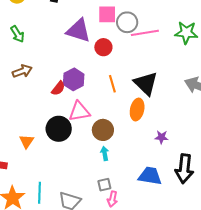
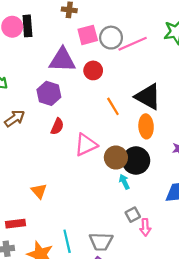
purple hexagon: (74, 79) -> (49, 93), moved
black circle: (59, 129) -> (136, 161), moved

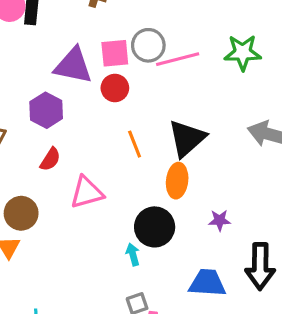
pink square: (88, 35) -> (115, 53), moved
black triangle: (148, 97) -> (187, 138), turned 40
brown circle: (116, 158) -> (21, 213), moved

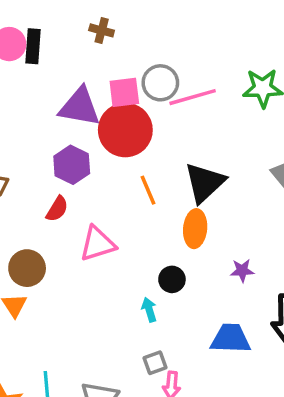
red circle: (115, 88) -> (125, 130), size x1.8
purple hexagon: (46, 110) -> (72, 165), moved
black circle: (155, 227) -> (172, 279), size x0.6

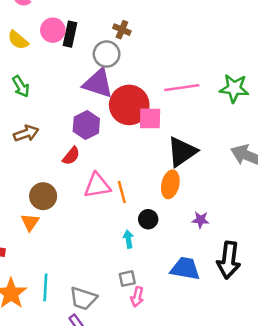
gray circle: (160, 83) -> (107, 54), moved
pink square: (124, 92) -> (150, 118), moved
orange line: (148, 190) -> (122, 192), moved

